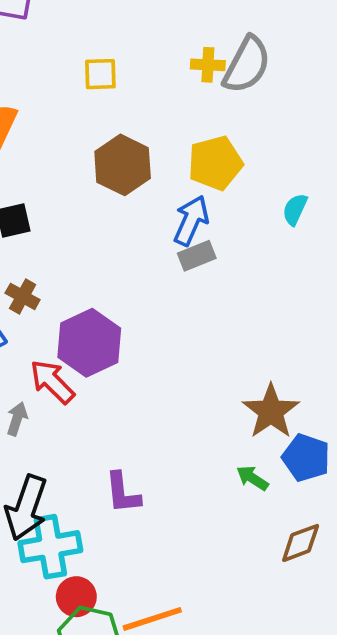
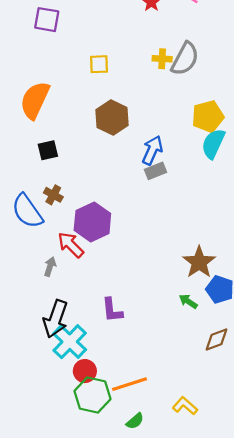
yellow pentagon: (215, 163) -> (208, 116), moved
cyan semicircle: (295, 209) -> (213, 144), size x1.6
cyan cross: (50, 547) -> (70, 342), turned -36

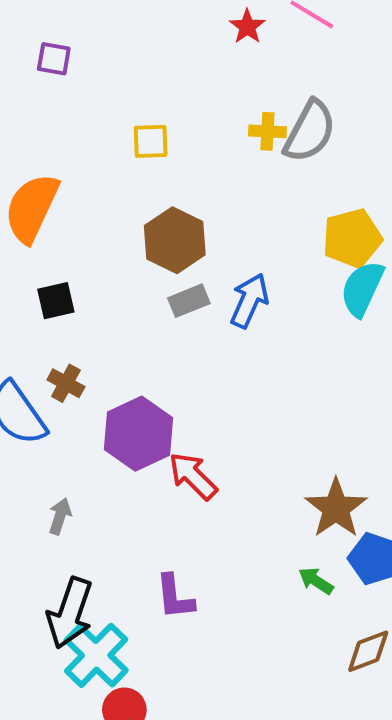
purple square: (47, 20) -> (54, 59), size x0.7
gray rectangle: (156, 171) -> (189, 301), moved
red arrow: (71, 245) -> (193, 476), moved

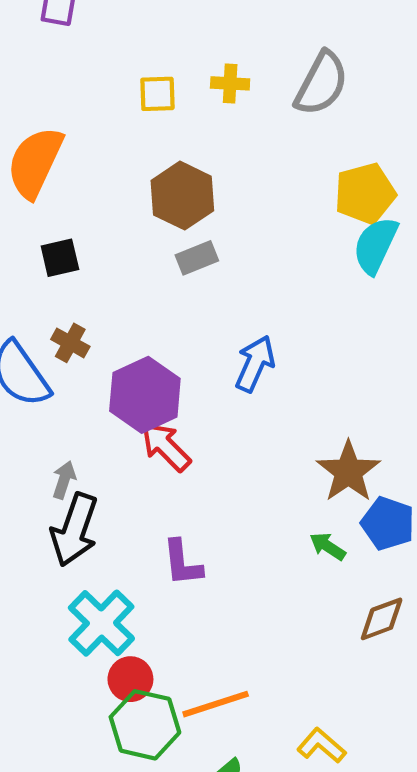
yellow cross: (267, 131) -> (230, 83), moved
blue arrow: (249, 301) -> (255, 364), moved
red arrow: (193, 476) -> (166, 447), moved
black arrow: (70, 613) -> (74, 530), moved

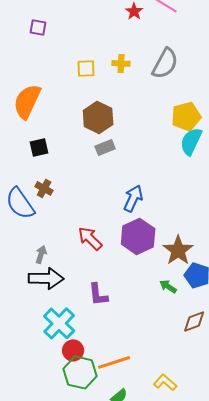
purple hexagon: (145, 395) -> (138, 236), moved
black arrow: (74, 530) -> (46, 278), turned -108

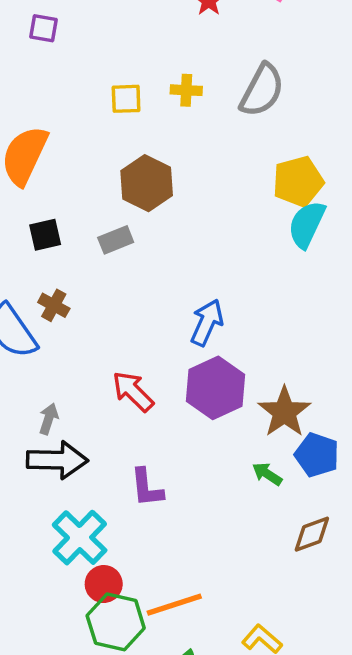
gray rectangle: (105, 147) -> (116, 240), moved

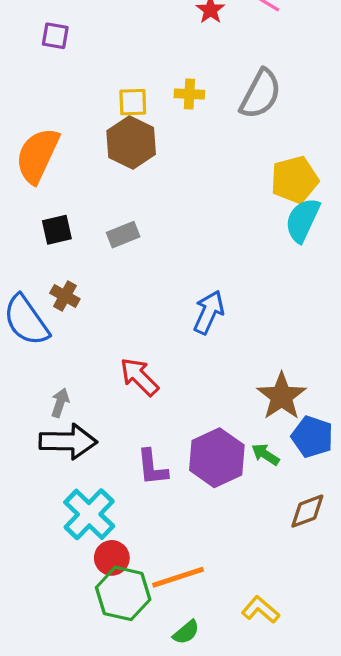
brown hexagon: (147, 183) -> (131, 142), moved
purple hexagon: (216, 388) -> (217, 458), moved

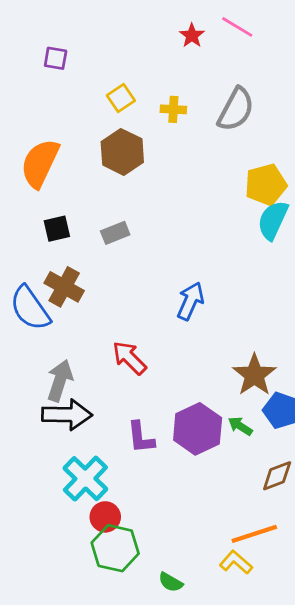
yellow square: (133, 102) -> (121, 98), moved, turned -32
brown cross: (65, 296) -> (64, 287), size x1.5
gray arrow: (60, 403) -> (60, 381), size x1.6
orange line: (178, 577) -> (254, 534), moved
green semicircle: (186, 632) -> (171, 582), turned 70

